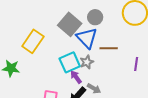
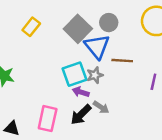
yellow rectangle: (33, 41) -> (31, 27), moved, size x0.7
purple arrow: (76, 77) -> (81, 92), turned -40

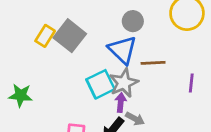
gray square: (78, 29) -> (70, 36), moved
gray star: (95, 75) -> (124, 83), size x1.5
purple arrow: (81, 92) -> (121, 103), moved, turned 84

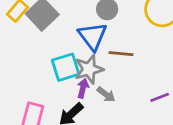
purple line: (191, 83) -> (160, 97), moved, turned 54
gray arrow: (135, 119) -> (106, 94), moved

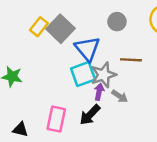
blue triangle: (93, 36) -> (87, 49), moved

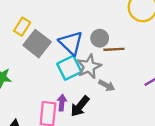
gray circle: (117, 22) -> (100, 38), moved
gray square: (61, 29) -> (37, 44), moved
purple arrow: (99, 92) -> (62, 103), moved

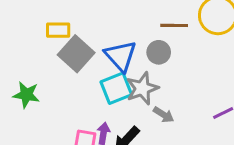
yellow rectangle: (22, 27) -> (58, 30), turned 54
brown line: (114, 49) -> (174, 25), moved

